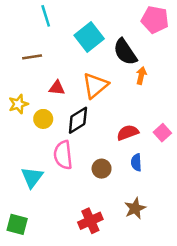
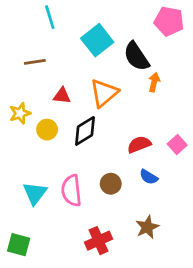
pink semicircle: (63, 155) -> (71, 191), moved
blue semicircle: (136, 162) -> (149, 177), turned -56

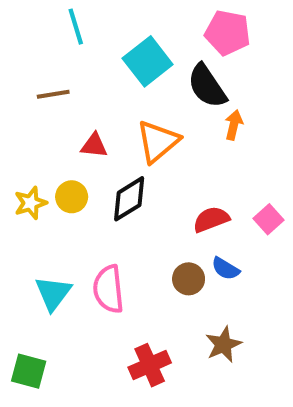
pink pentagon: (169, 21) -> (228, 33), moved
yellow star: (20, 113) -> (31, 203), moved
brown circle: (111, 184) -> (189, 279), moved

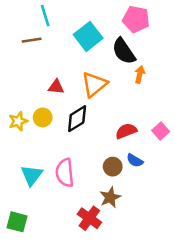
brown line: (53, 94) -> (32, 40), moved
brown star: (223, 345) -> (110, 197), moved
red cross: (150, 365) -> (89, 218), turned -30

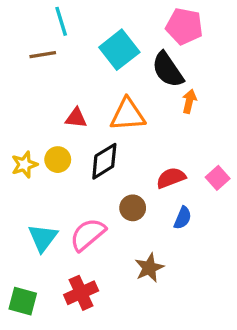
orange triangle: (94, 84) -> (128, 115), turned 36
blue semicircle: (135, 160) -> (183, 218), turned -98
brown circle: (113, 167) -> (133, 208), moved
pink semicircle: (65, 173) -> (88, 234), turned 56
red cross: (89, 218) -> (81, 293), moved, turned 30

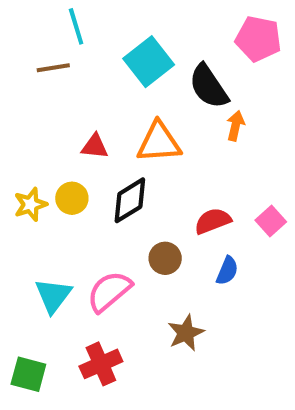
pink pentagon: (184, 26) -> (258, 39), moved

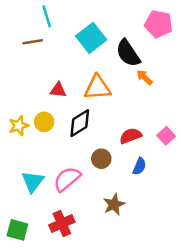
orange arrow: (236, 126) -> (145, 77), turned -60

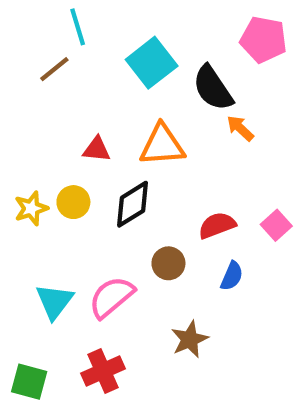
brown line: (33, 42) -> (54, 69), turned -30

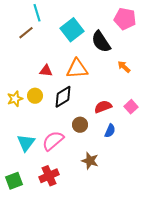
orange arrow: (240, 128) -> (124, 67), moved
brown star: (190, 339) -> (90, 161), turned -30
green square: (29, 382) -> (14, 181), turned -36

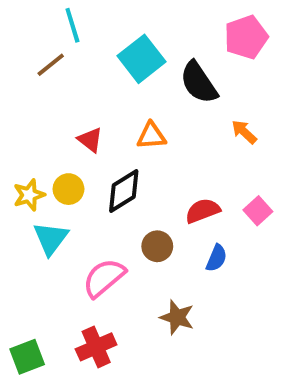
pink pentagon: (125, 19) -> (246, 37), turned -30
orange triangle: (77, 69) -> (151, 136), size x0.7
red triangle: (46, 71) -> (90, 140), turned 32
cyan triangle: (26, 143) -> (51, 238), moved

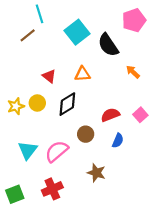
cyan triangle: (51, 238) -> (28, 150), moved

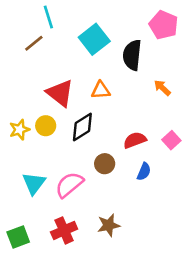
pink pentagon: (134, 20) -> (164, 25), turned -30
black semicircle: (108, 45) -> (132, 55), turned 40
red triangle: (49, 76) -> (60, 93), size x1.6
brown star: (96, 173) -> (109, 225), moved, turned -30

